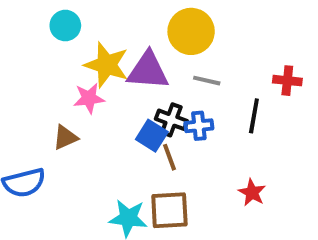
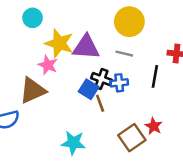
yellow circle: (191, 31) -> (129, 22), moved
pink star: (89, 98) -> (48, 65), turned 30
brown triangle: (65, 138) -> (33, 90), size x1.6
brown square: (169, 210) -> (132, 138), moved, turned -32

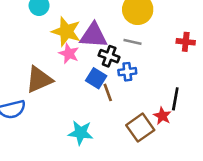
pink star: (48, 65) -> (69, 54), moved
black line: (155, 76) -> (175, 99), moved
black cross: (101, 79) -> (109, 56), moved

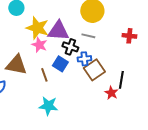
brown triangle: (39, 80) -> (16, 65), turned 35
brown line: (108, 92) -> (44, 75), moved
brown square: (140, 128) -> (94, 70), moved

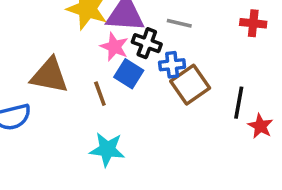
pink star: (39, 45) -> (114, 47), moved
red star: (111, 93) -> (260, 126), moved

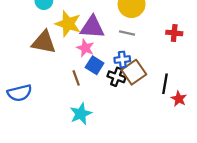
black cross: (147, 43) -> (117, 77), moved
brown triangle: (49, 76) -> (44, 42), moved
cyan star: (107, 149) -> (81, 114), turned -30

